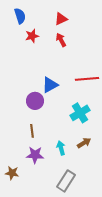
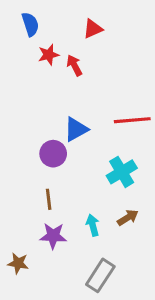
red arrow: (61, 40) -> (74, 65), moved

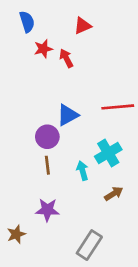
brown line: (49, 199) -> (47, 165), moved
cyan arrow: (93, 225) -> (83, 171), moved
brown star: (18, 263) -> (16, 234), turned -30

